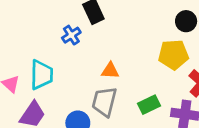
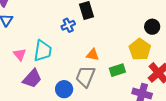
yellow pentagon: (173, 55) -> (140, 49), turned 30
green rectangle: (149, 105) -> (117, 70), moved

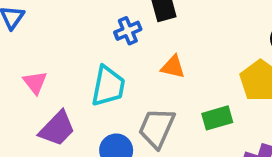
cyan trapezoid: (43, 51) -> (108, 86), moved
orange triangle: (93, 55) -> (173, 67), moved

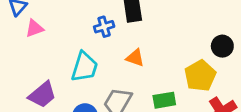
pink triangle: (35, 82) -> (34, 28), moved, turned 42

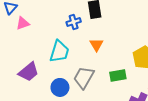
orange triangle: (135, 58) -> (96, 45), turned 40

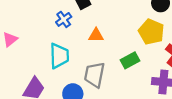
orange triangle: (96, 45) -> (96, 35), turned -40

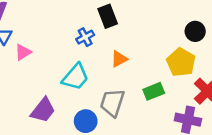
orange triangle: (96, 35) -> (119, 59), turned -35
cyan trapezoid: (59, 56) -> (75, 77), turned 36

